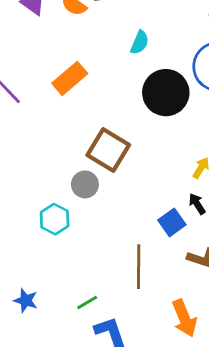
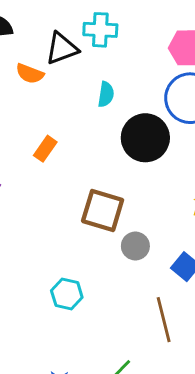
orange rectangle: (70, 78) -> (45, 149), size x0.7
gray circle: (85, 184) -> (135, 246), moved

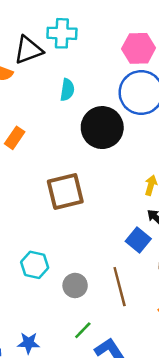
brown square: (103, 210) -> (65, 191), turned -30
gray circle: (135, 246) -> (75, 285), moved

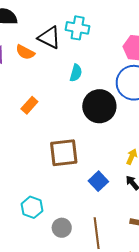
black triangle: (28, 50) -> (49, 38), turned 40
blue square: (138, 240) -> (98, 181), moved

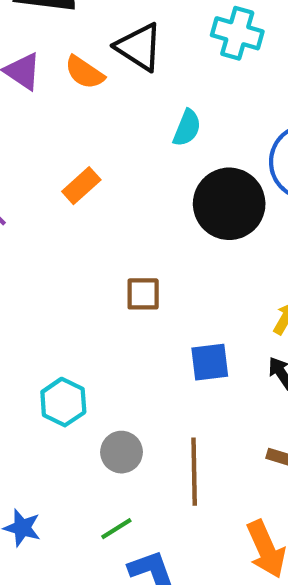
cyan cross: (78, 28) -> (237, 33), moved
brown square: (64, 153) -> (143, 294), size x0.6
blue square: (98, 181) -> (210, 362), turned 30

